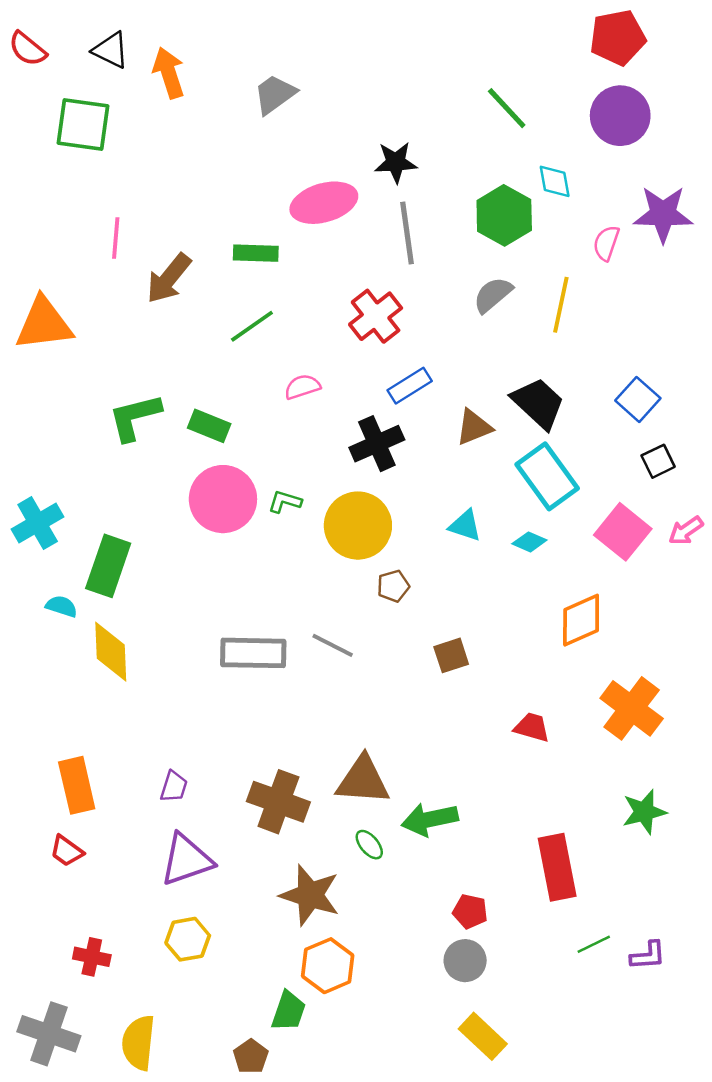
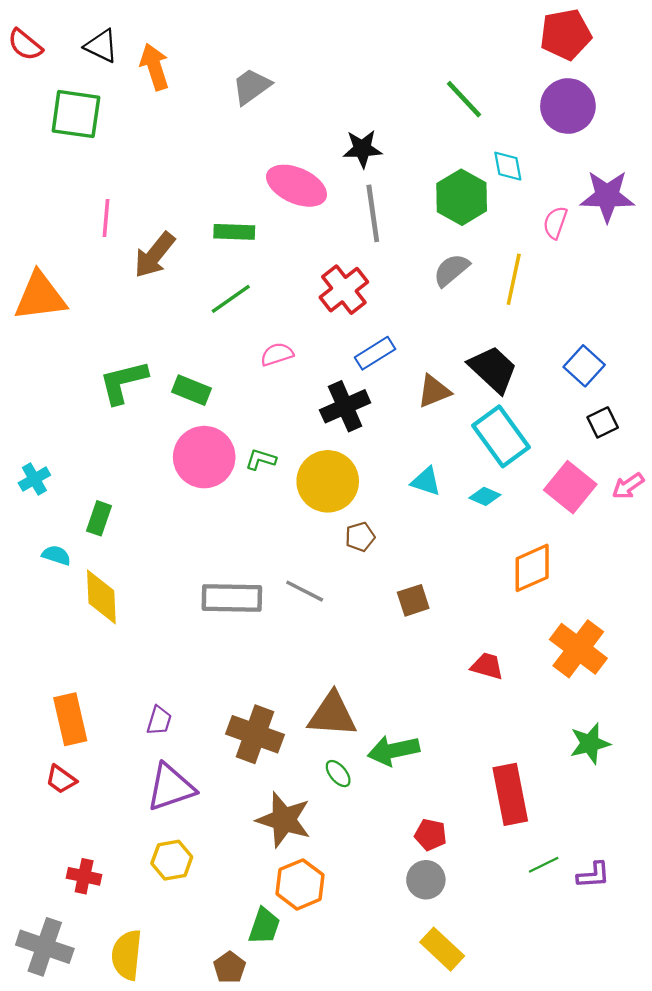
pink ellipse: (324, 203) -> (297, 186), turned 40
cyan cross: (38, 523) -> (34, 479), size x0.7
green rectangle: (108, 566) -> (99, 518), size x0.6

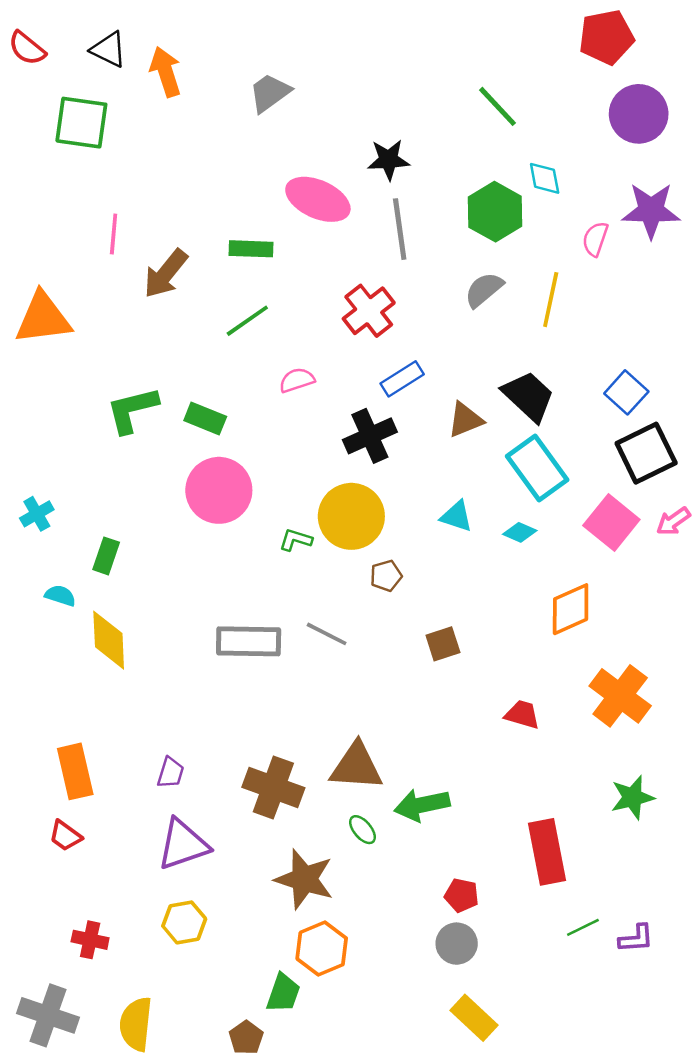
purple circle: (568, 106) -> (639, 114), moved
black square: (603, 422) -> (646, 453), size x1.8
green L-shape: (261, 459) -> (296, 540), moved

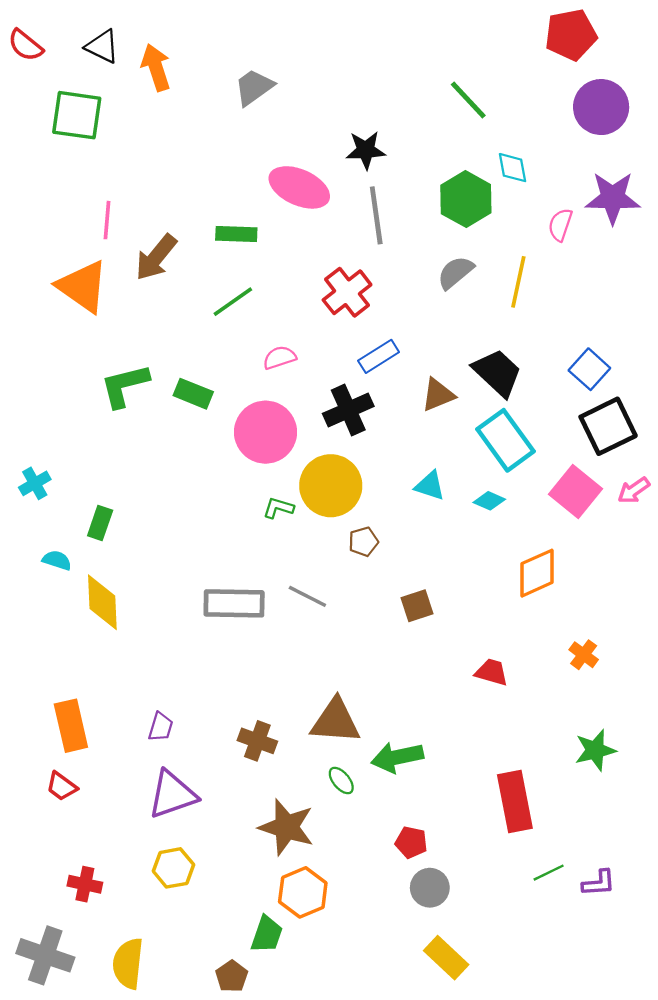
orange triangle: (43, 318) -> (83, 286), moved, turned 42
pink circle: (219, 490) -> (265, 432), moved
orange cross: (620, 696) -> (584, 655), size x0.5
brown cross: (273, 788) -> (257, 741), size x0.7
red pentagon: (462, 895) -> (411, 842), moved

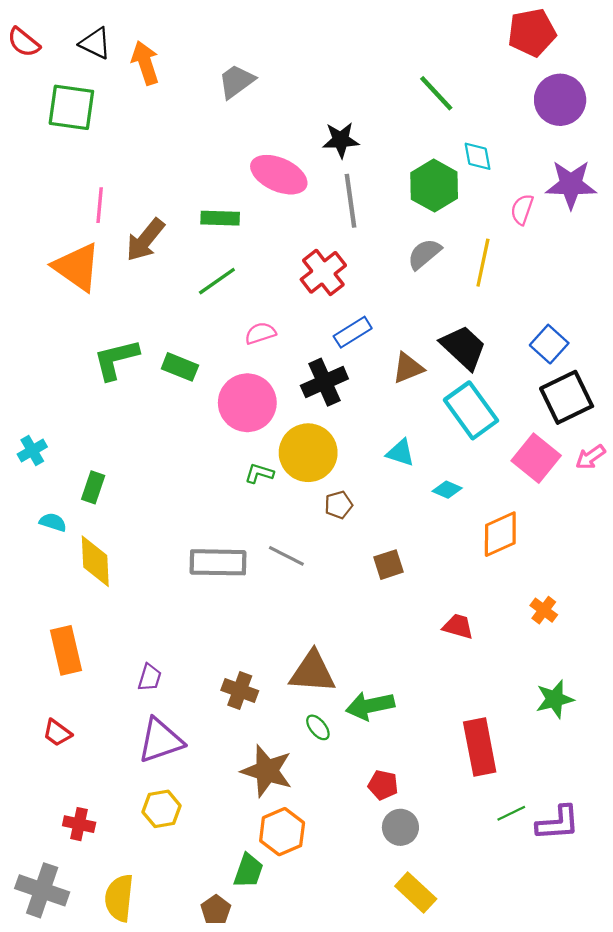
cyan diamond: (489, 501) -> (447, 490), moved
orange rectangle: (71, 726) -> (66, 650), moved
purple L-shape: (599, 883) -> (558, 823), size x1.4

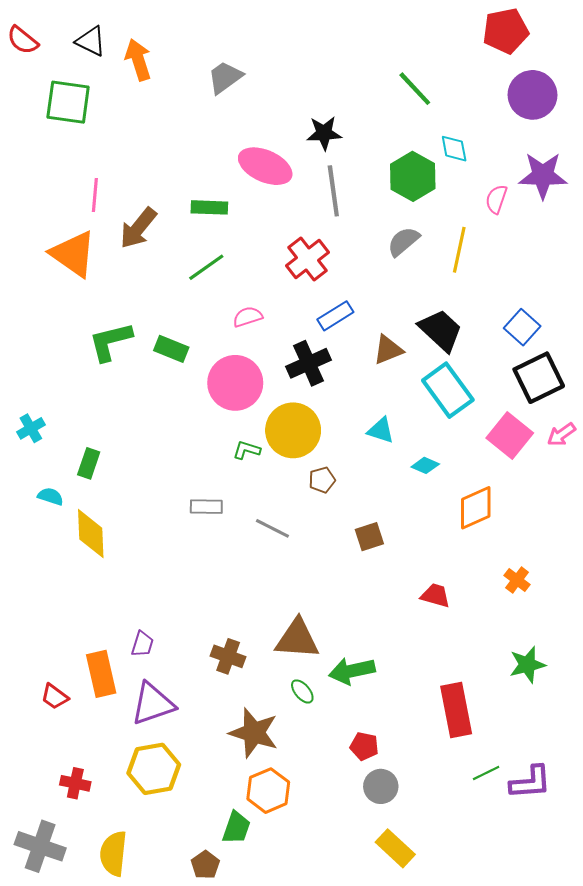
gray rectangle: (218, 562) -> (206, 507), moved, size x0.6
orange rectangle: (66, 650) -> (101, 674), moved
yellow hexagon: (162, 809) -> (154, 769), size x1.4

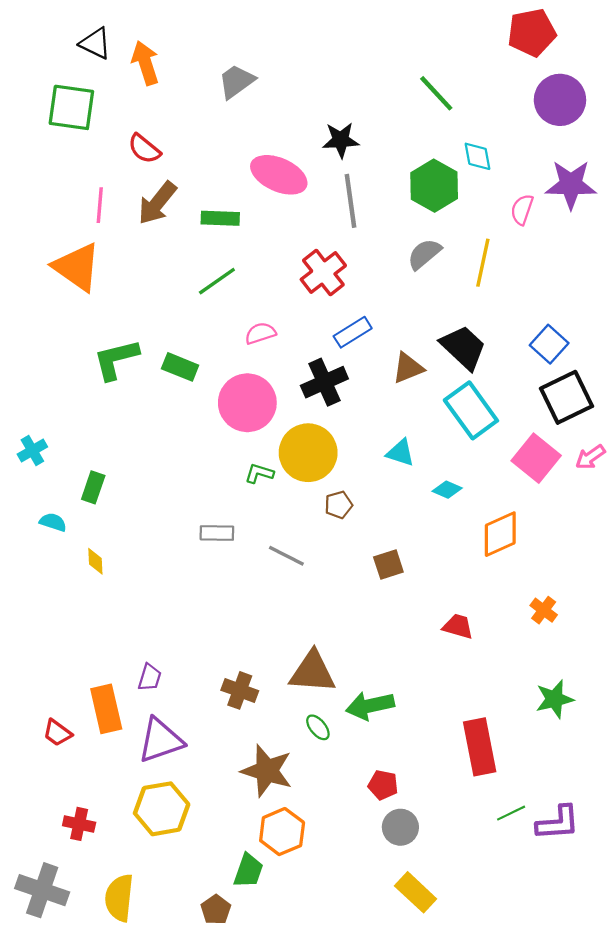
red semicircle: (23, 40) -> (144, 149), moved
brown arrow: (138, 228) -> (157, 203), moved
yellow diamond: (91, 534) -> (95, 561), size x0.5

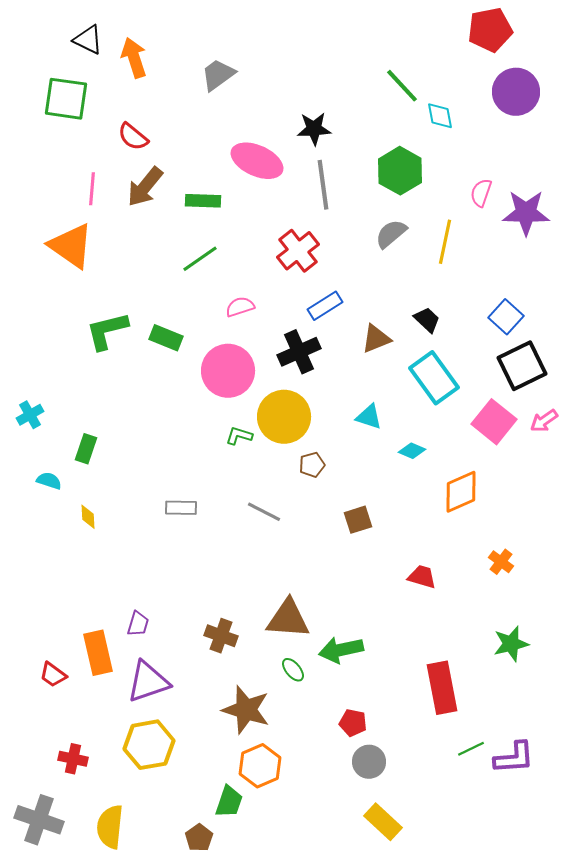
cyan diamond: (477, 156) -> (440, 116), moved
purple star: (571, 185) -> (526, 213), moved
black trapezoid: (463, 347) -> (427, 320), size x0.6
gray rectangle: (217, 533) -> (181, 508), moved

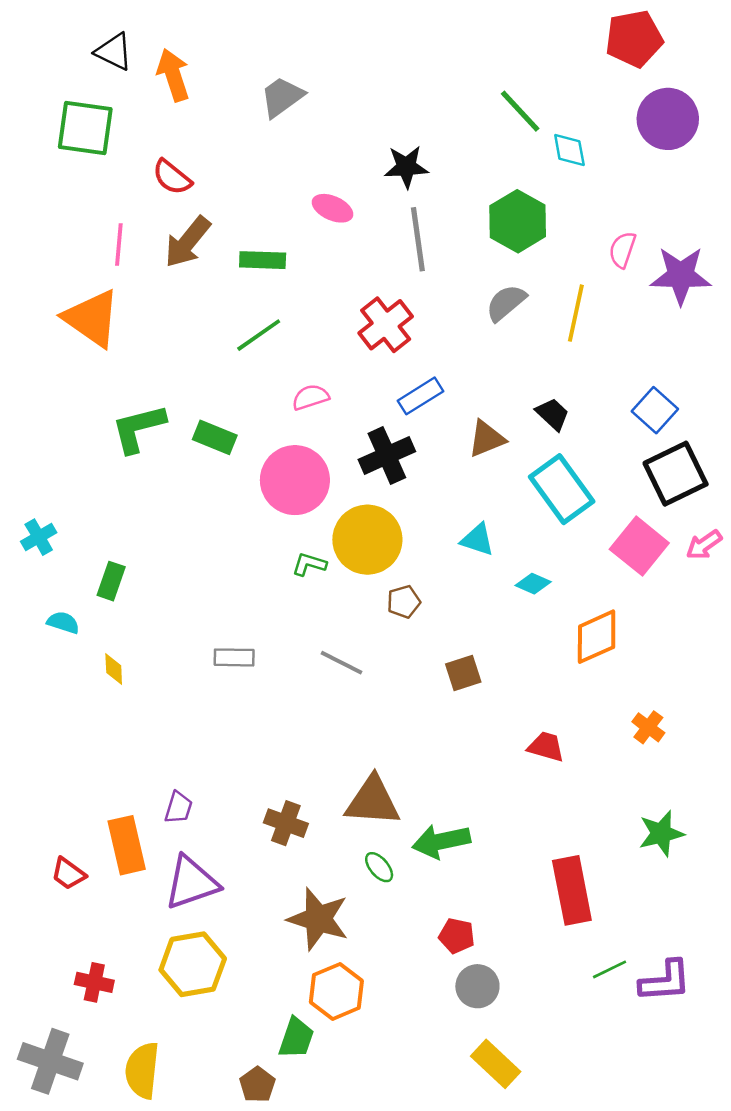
pink ellipse: (257, 161) -> (332, 208), size x0.6

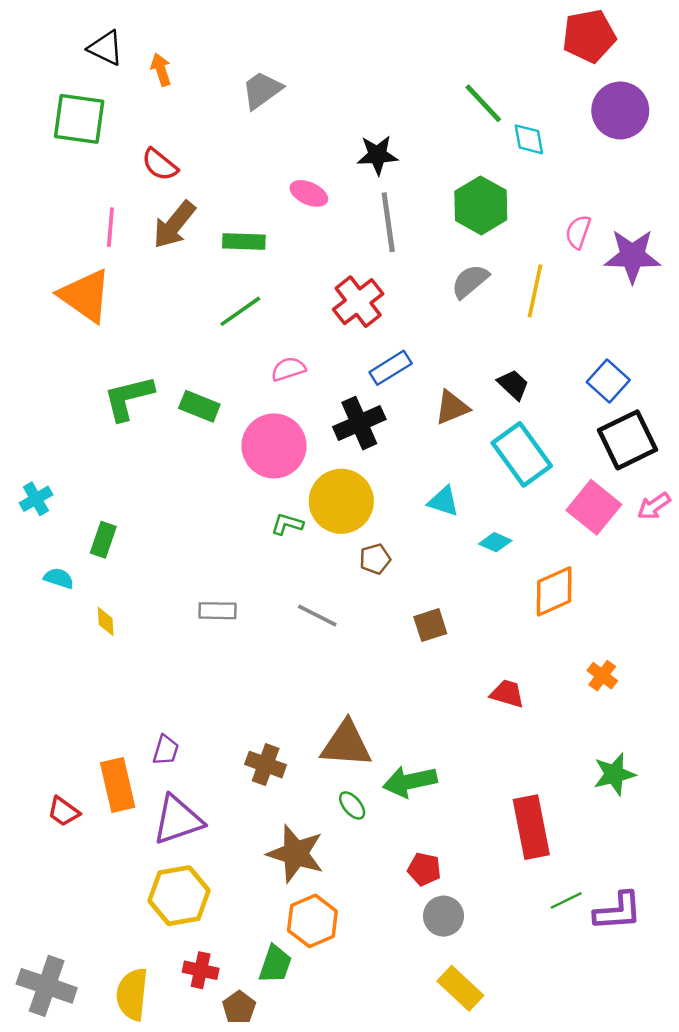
orange arrow: (173, 75) -> (161, 70), size x0.7
red cross: (94, 982) -> (201, 970), moved

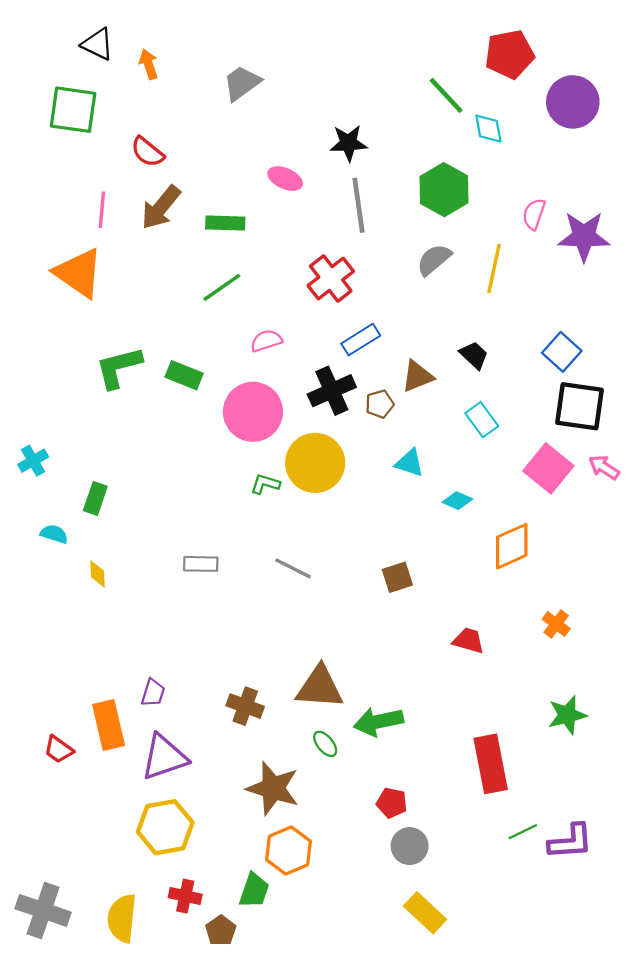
red pentagon: (589, 36) -> (510, 54), moved
black square: (627, 440) -> (579, 406), turned 34
cyan rectangle: (522, 454) -> (482, 420), size x0.6
pink arrow: (654, 506) -> (604, 467), turned 68
brown pentagon: (375, 559) -> (380, 404), moved

